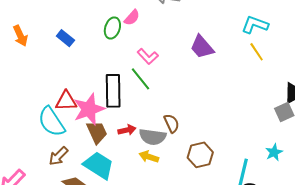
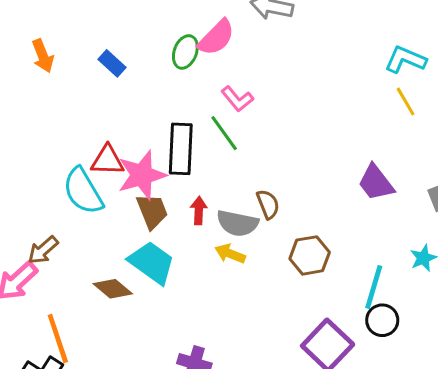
pink semicircle: (132, 18) -> (216, 38), size x1.5
purple trapezoid: (202, 47) -> (376, 183), moved
red arrow: (127, 130) -> (199, 211), turned -78
brown arrow: (58, 156) -> (43, 250), moved

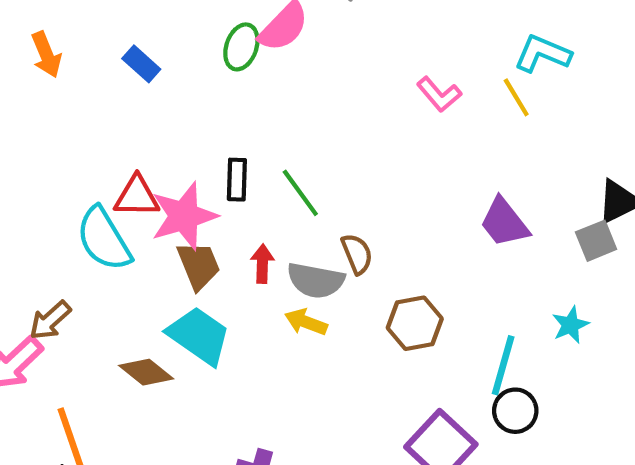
pink L-shape: (237, 99) -> (439, 94), moved
yellow line: (406, 101) -> (516, 97), moved
green line: (224, 133) -> (300, 193), moved
black rectangle: (181, 149) -> (237, 180), size x0.6

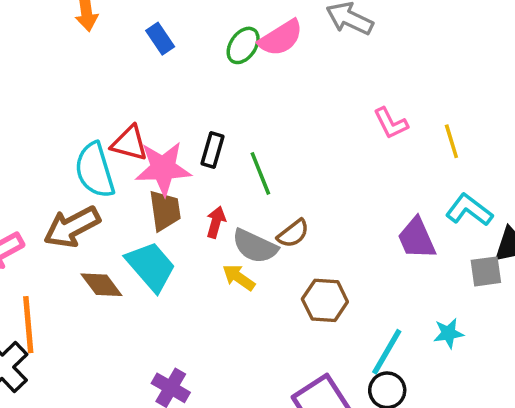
cyan L-shape: (543, 54) -> (469, 210), moved
brown semicircle: (357, 254) -> (293, 233), turned 60
brown arrow: (50, 320) -> (72, 227), moved, size x1.5

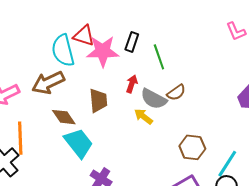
brown trapezoid: (165, 211) -> (98, 101), moved
cyan trapezoid: (151, 266) -> (79, 143), moved
brown hexagon: (325, 300) -> (192, 147), moved

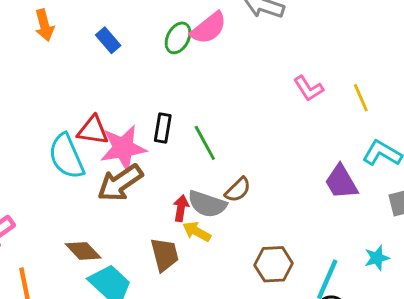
brown arrow: (48, 83) -> (120, 183), moved
red arrow: (132, 84) -> (181, 208), moved
brown trapezoid: (98, 101) -> (165, 255), moved

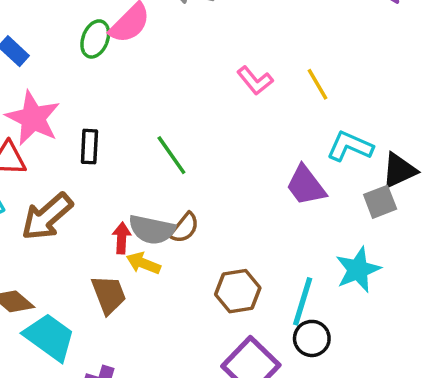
green line: (205, 143) -> (171, 155), moved
pink star: (123, 148) -> (33, 118), moved, turned -30
brown semicircle: (238, 190) -> (184, 228), moved
cyan star: (377, 258) -> (358, 270), size x1.5

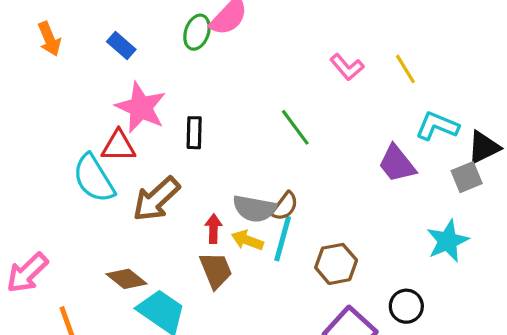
green line: (171, 155) -> (295, 127), moved
red arrow: (122, 238) -> (213, 229), moved
cyan line: (303, 301) -> (283, 239), moved

